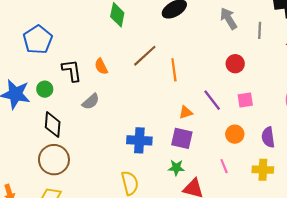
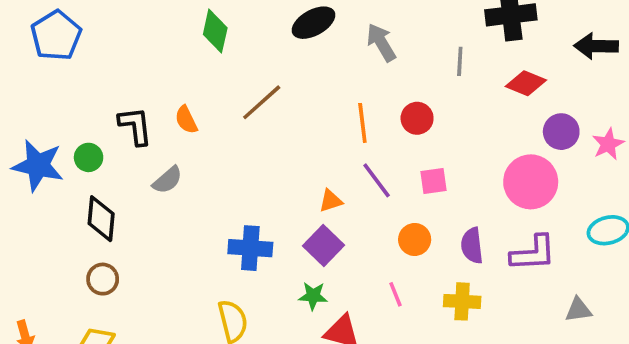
gray arrow: (229, 19) -> (381, 42), moved
blue pentagon: (38, 40) -> (56, 36), moved
orange line: (174, 70) -> (362, 123), moved
purple square: (182, 138) -> (323, 245), turned 30
brown circle: (54, 160) -> (103, 279), size x0.6

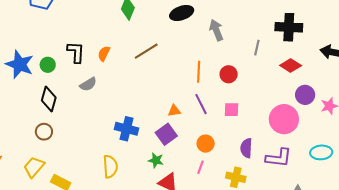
orange semicircle: (186, 120) -> (104, 54), turned 42
orange circle: (415, 239) -> (206, 144), moved
pink line: (395, 294) -> (201, 167), turned 32

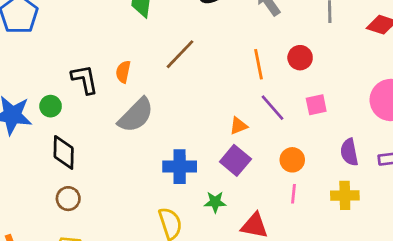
gray semicircle: (88, 84) -> (136, 115), moved, size x1.6
green star: (156, 160) -> (215, 202), moved

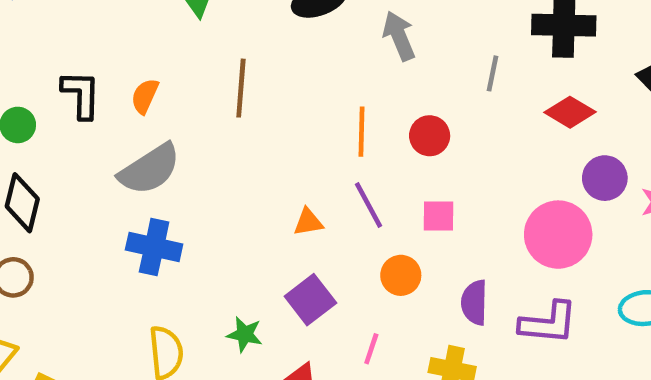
brown line: (180, 54) -> (241, 88), turned -52
purple square: (235, 160) -> (310, 300), moved
orange circle: (292, 160) -> (401, 275), moved
blue cross: (180, 167) -> (154, 247), moved

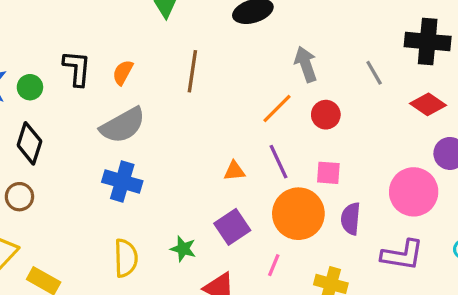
gray arrow: (399, 36) -> (306, 64), moved
gray line: (493, 73) -> (374, 73), turned -45
orange line: (361, 132) -> (277, 108), turned 40
orange circle: (401, 275) -> (298, 214), size x1.8
purple semicircle: (474, 302) -> (351, 219), moved

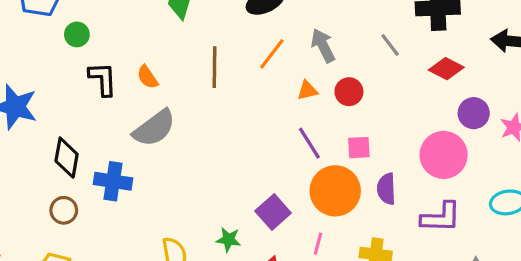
orange semicircle: (123, 72) -> (147, 77), turned -55
green circle: (30, 87) -> (77, 34), moved
orange line: (277, 108) -> (272, 54), moved
orange triangle: (234, 171) -> (307, 90), moved
blue cross: (122, 182) -> (113, 181), moved

